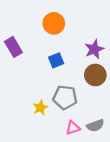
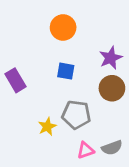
purple rectangle: (13, 47) -> (16, 80), moved
blue square: (56, 60) -> (66, 71), turned 32

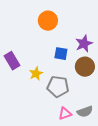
blue square: (66, 71) -> (61, 54), moved
yellow star: (47, 127) -> (36, 74), moved

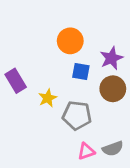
orange circle: (48, 21) -> (70, 41), moved

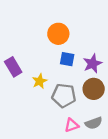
purple star: (111, 58) -> (92, 64), moved
brown circle: (113, 89) -> (94, 89), moved

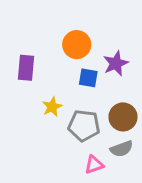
purple star: (92, 64) -> (116, 63), moved
purple rectangle: (13, 67) -> (26, 68), moved, turned 36
gray semicircle: (94, 123) -> (122, 149), moved

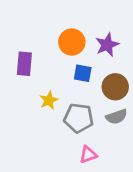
purple star: (116, 63) -> (107, 45), moved
brown circle: (123, 117) -> (115, 87), moved
gray semicircle: (122, 149) -> (117, 117), moved

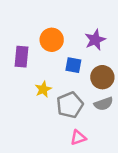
orange circle: (72, 42) -> (52, 40), moved
gray pentagon: (79, 118) -> (70, 105), turned -30

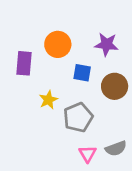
purple star: (95, 40) -> (106, 44), turned 30
gray semicircle: (104, 104) -> (116, 148), moved
pink triangle: (78, 138) -> (88, 154), turned -42

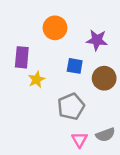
orange circle: (58, 44) -> (55, 28), moved
yellow star: (48, 100) -> (37, 79), moved

